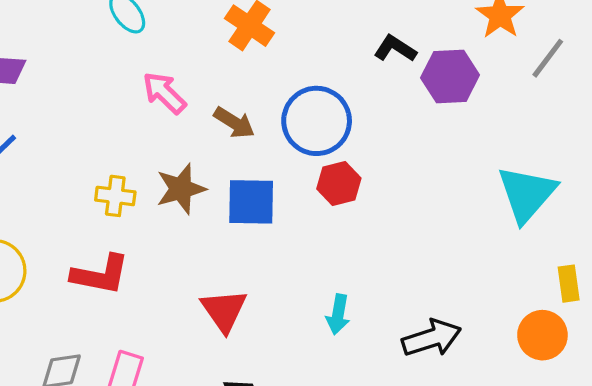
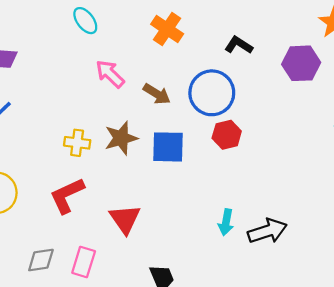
black L-shape: (395, 49) -> (239, 45), moved
red L-shape: (100, 275) -> (67, 195), turned 144
red triangle: (224, 311) -> (125, 219), moved
black arrow: (432, 338) -> (267, 231), moved

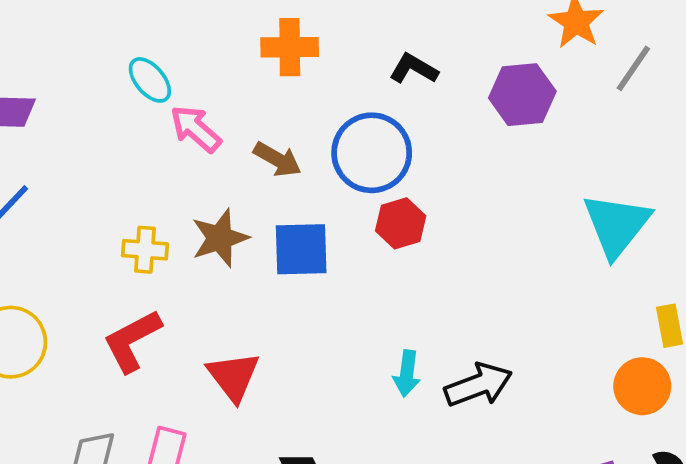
cyan ellipse: (85, 21) -> (150, 80), moved
orange cross: (167, 29) -> (290, 47), turned -32

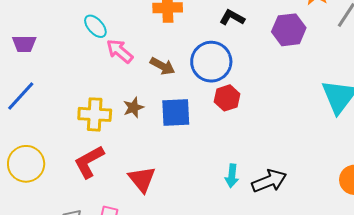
brown star: (220, 238) -> (133, 107), size x0.7
yellow cross: (145, 250) -> (95, 114), size x1.4

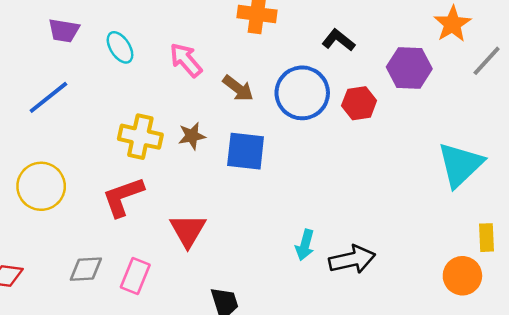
cyan ellipse: (95, 26) -> (120, 47), moved
red hexagon: (227, 98) -> (359, 103), moved

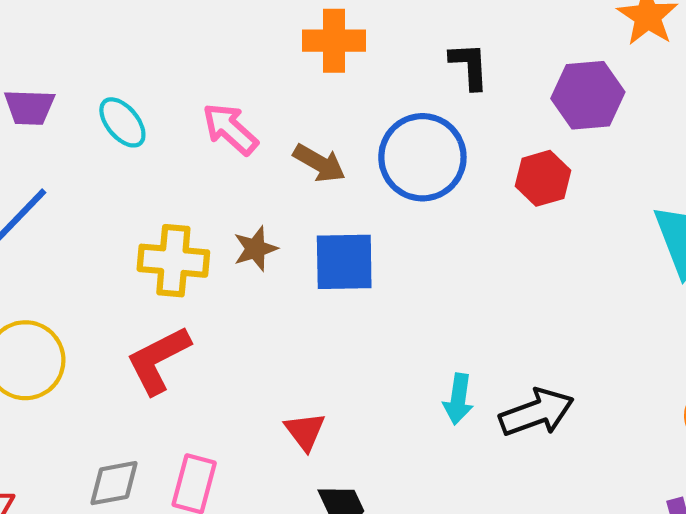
black L-shape: (338, 40) -> (469, 66), turned 56
red hexagon: (359, 103) -> (543, 178), moved
red triangle: (188, 230) -> (305, 431), moved, size x0.7

